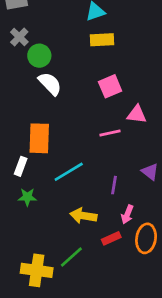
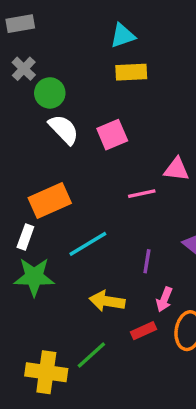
pink square: (110, 86) -> (112, 135), moved
orange rectangle: (39, 138) -> (50, 201), turned 64
green star: (27, 197) -> (34, 277), size x1.6

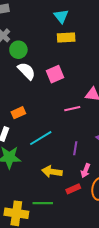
cyan triangle: (123, 36) -> (61, 16), turned -49
orange rectangle: (50, 201) -> (18, 113), size x0.6
green line: (91, 355) -> (43, 203), turned 42

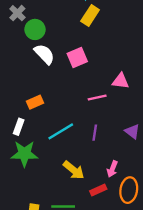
yellow rectangle: (66, 38) -> (90, 15), turned -54
purple line: (75, 148) -> (95, 133), moved
yellow arrow: (52, 172) -> (74, 170), turned -150

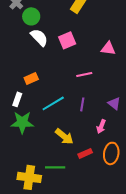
pink triangle: (121, 81) -> (108, 48), moved
pink arrow: (112, 169) -> (101, 126), moved

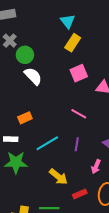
pink square: (67, 40) -> (79, 73), moved
pink line: (84, 74) -> (79, 114), turned 42
white rectangle: (17, 99) -> (11, 139), turned 72

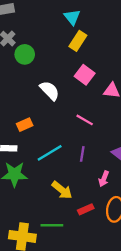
pink square: (79, 73) -> (85, 75), turned -30
white semicircle: (33, 76) -> (50, 91), moved

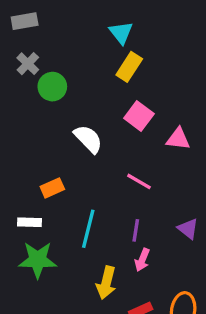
cyan line: (50, 153) -> (88, 229), turned -45
pink arrow: (104, 179) -> (142, 260), moved
yellow arrow: (62, 190) -> (106, 283), turned 65

